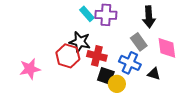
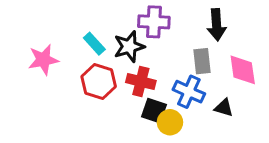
cyan rectangle: (87, 14) -> (94, 44), moved
black star: (80, 42) -> (129, 47), moved, turned -30
gray rectangle: (139, 42) -> (202, 61), turned 30
pink star: (30, 69) -> (43, 60), moved

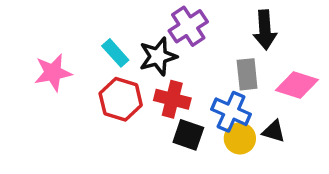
purple cross: (154, 22) -> (188, 26), turned -36
pink diamond: (243, 70) -> (297, 85), turned -64
yellow circle: (170, 122) -> (240, 138), moved

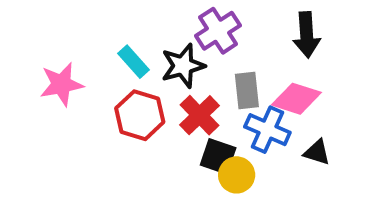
gray rectangle: (247, 74) -> (247, 90), moved
pink diamond: (297, 85) -> (296, 99), moved
red cross: (172, 99) -> (199, 115), turned 32
yellow circle: (240, 138) -> (237, 175), moved

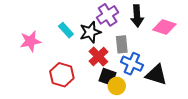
black arrow: (307, 35) -> (137, 16), moved
pink diamond: (296, 99) -> (164, 27), moved
red hexagon: (140, 115) -> (62, 75), moved
black triangle: (317, 152) -> (156, 75), size x1.6

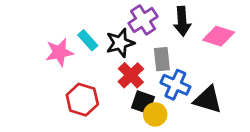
pink star: (30, 41) -> (59, 52), moved

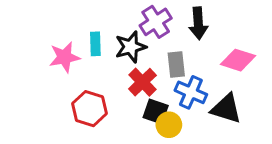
pink diamond: (219, 36) -> (238, 60), moved
cyan rectangle: (88, 40) -> (95, 44), turned 40

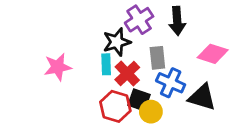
cyan rectangle: (95, 44) -> (106, 64), moved
pink star: (64, 57) -> (58, 67), moved
red hexagon: (89, 109) -> (115, 106), moved

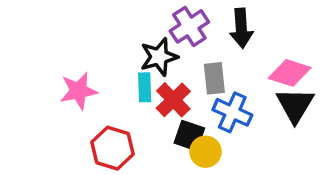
black triangle: (202, 97) -> (295, 105), moved, turned 44
red hexagon: (115, 106) -> (112, 148), moved

